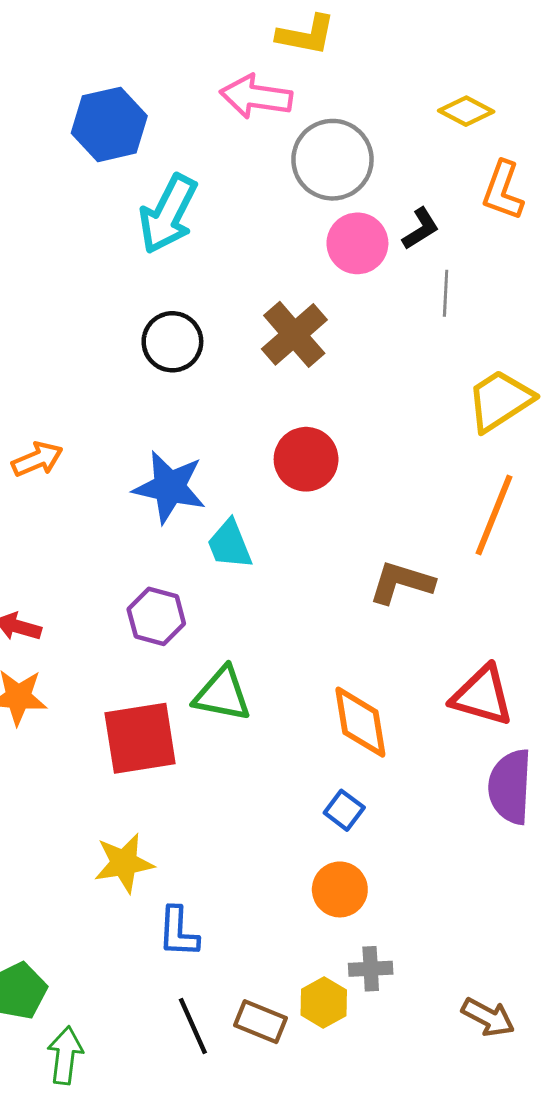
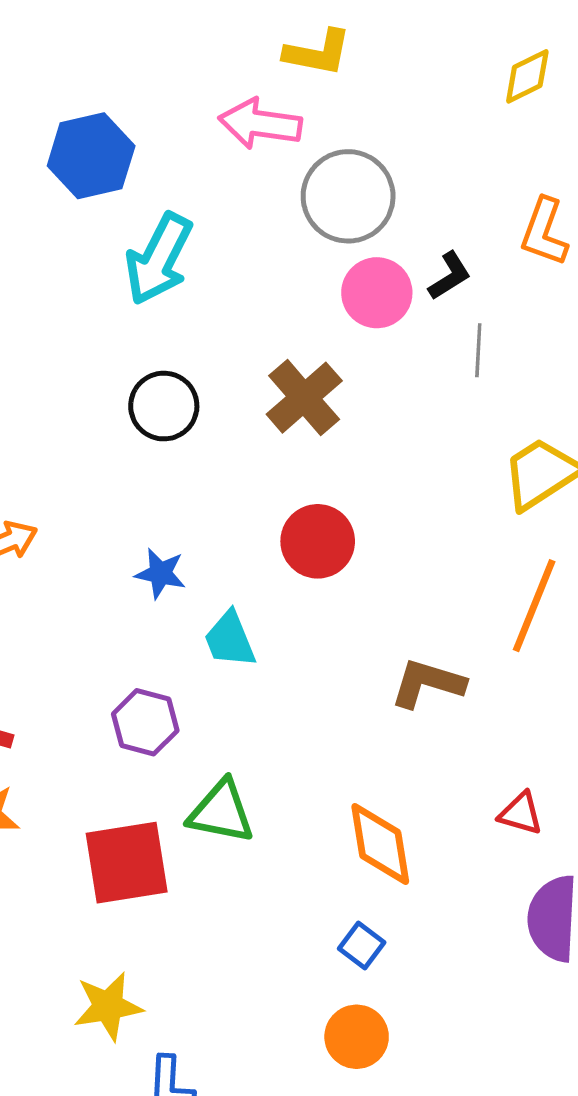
yellow diamond: (466, 111) -> (527, 76), moved, turned -54
blue star: (169, 487) -> (160, 573), size x0.6
red triangle: (482, 696) -> (521, 814), size x0.6

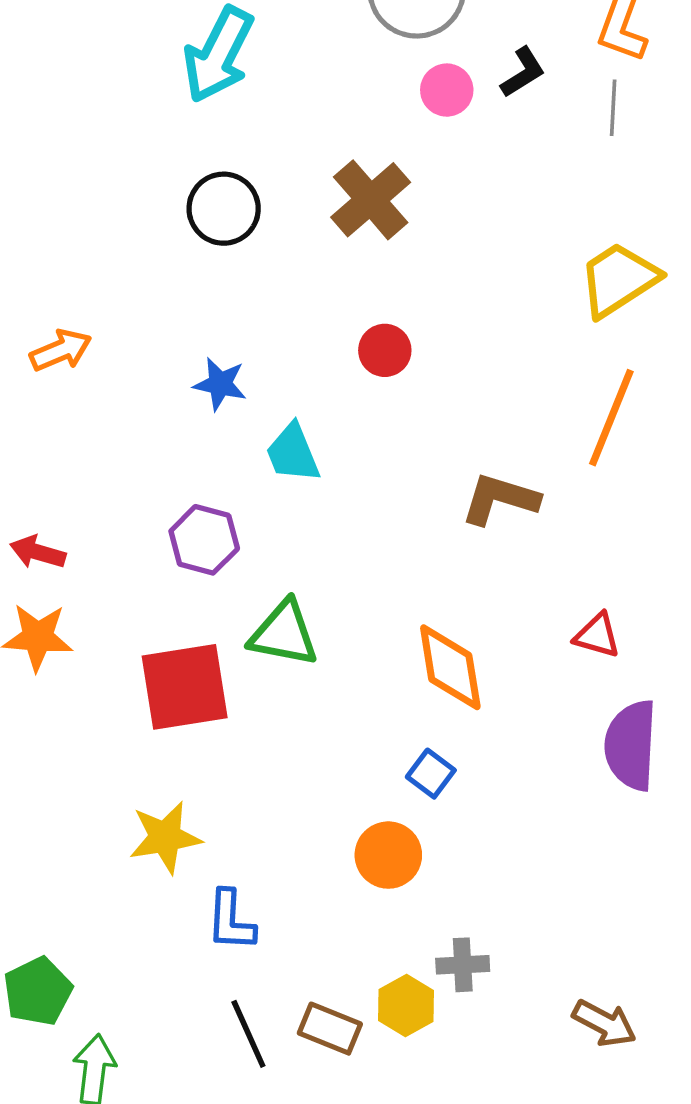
pink circle: (377, 293) -> (447, 90), size x0.7
gray line: (478, 350) -> (613, 108), moved
red circle: (318, 541) -> (385, 350), size x0.7
orange circle: (357, 1037) -> (388, 855), moved

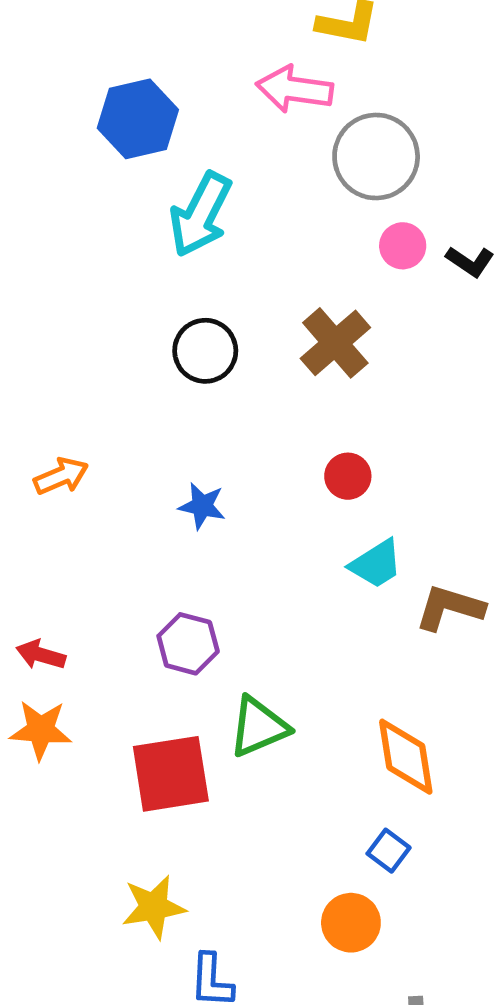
black L-shape: (523, 72) -> (470, 261), moved, turned 66
cyan trapezoid: (293, 453) -> (376, 564), moved, turned -100
green triangle: (284, 634) -> (259, 727), turned -34

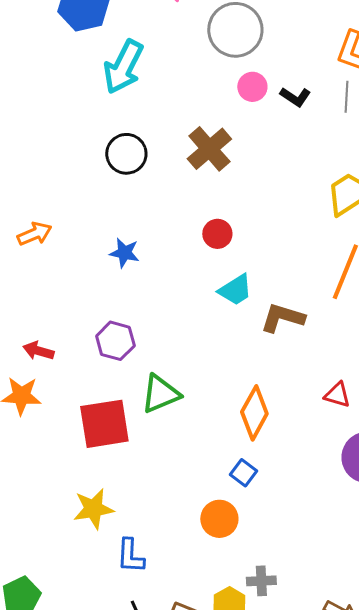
red arrow: (41, 655) -> (38, 351), moved
orange diamond: (406, 757) -> (254, 413), turned 38

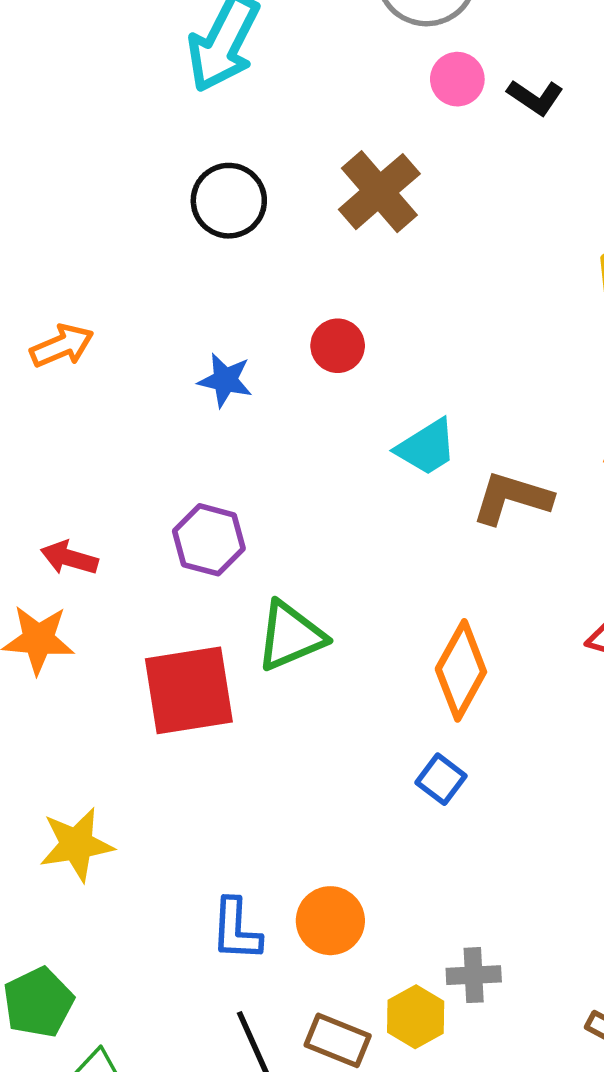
red circle: (217, 234) -> (338, 346), moved
yellow star: (93, 509) -> (76, 845), moved
orange circle: (219, 519) -> (330, 921), moved

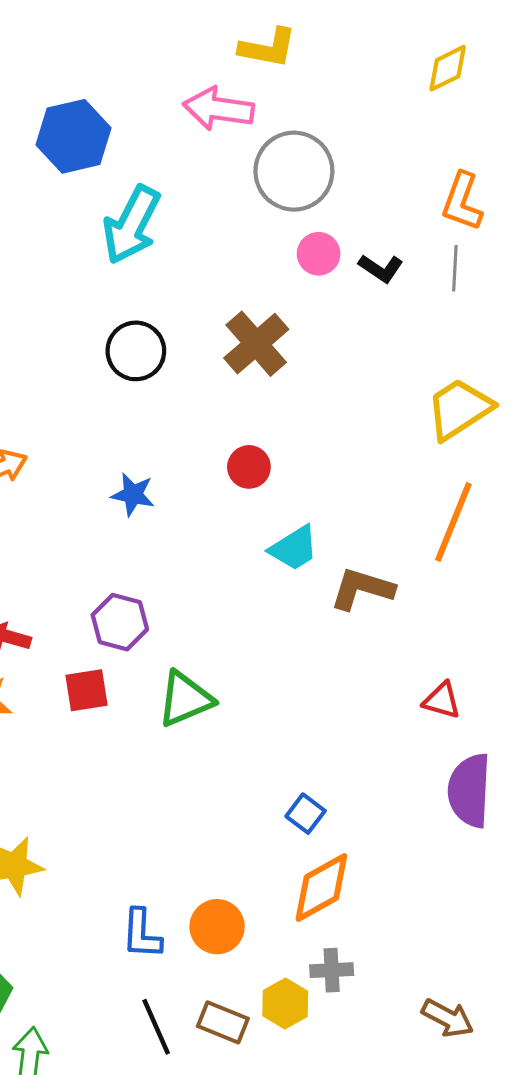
red circle: (338, 346) -> (249, 467), moved
orange diamond: (461, 670) -> (321, 888), moved, turned 32
red square: (189, 690) -> (87, 690), moved, size x0.6

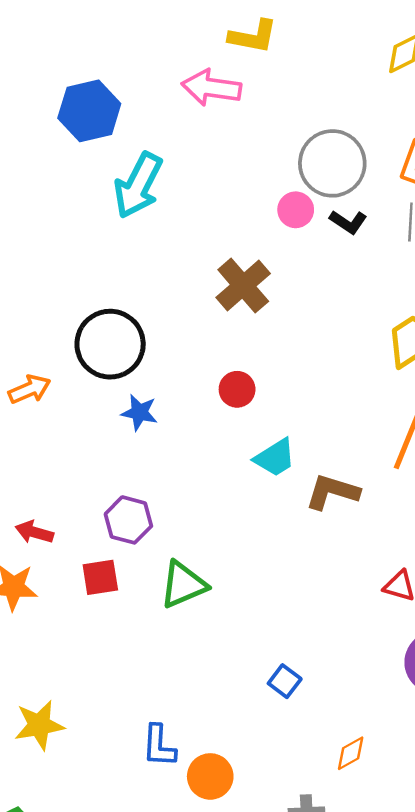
gray circle: (294, 171) -> (332, 163), moved
black circle: (136, 351) -> (110, 344), moved, size x1.4
orange diamond: (321, 888) -> (351, 753), moved, size x0.6
blue L-shape: (142, 934) -> (159, 746), moved

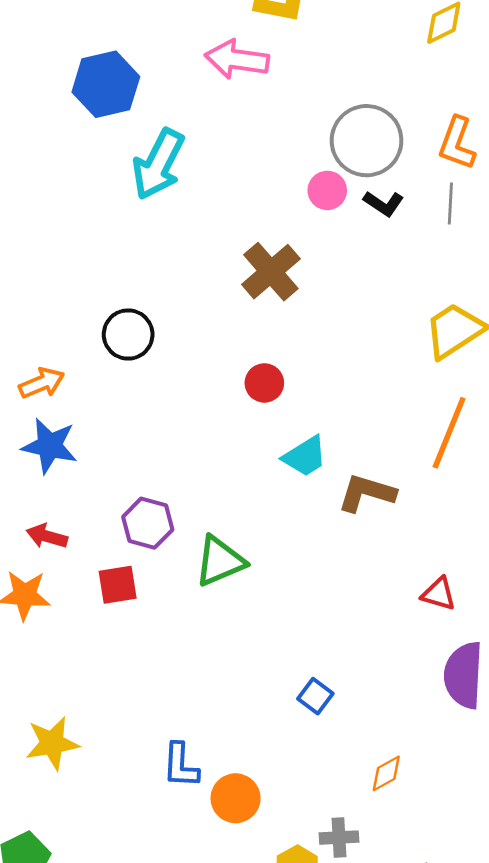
black circle: (110, 344) -> (128, 335), size x0.7
blue star: (139, 413) -> (50, 446), moved, size x1.4
green triangle: (183, 585) -> (220, 561), moved

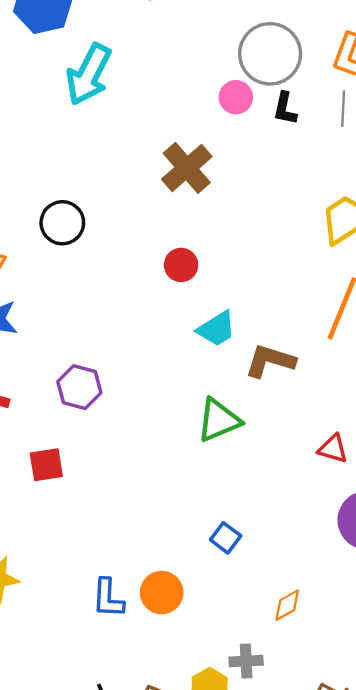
black L-shape: (384, 204) -> (285, 109), turned 68
green triangle: (220, 561) -> (219, 420), moved
red square: (118, 585) -> (46, 465), moved
orange circle: (236, 798) -> (162, 593), moved

